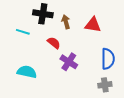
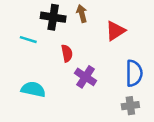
brown arrow: (66, 22) -> (82, 13), moved
red triangle: (93, 25) -> (115, 31), turned -42
red semicircle: (54, 43) -> (67, 53), turned 40

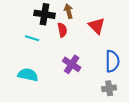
red triangle: (115, 31) -> (97, 26), turned -42
cyan line: (28, 40) -> (32, 38), moved
red semicircle: (67, 53) -> (62, 30), moved

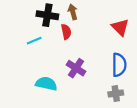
red triangle: (97, 26) -> (120, 27), moved
cyan line: (32, 38) -> (34, 41), turned -40
cyan semicircle: (28, 75) -> (46, 84), moved

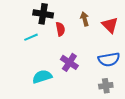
brown arrow: (73, 12) -> (85, 19), moved
blue semicircle: (119, 65) -> (109, 59), turned 80
cyan semicircle: (46, 84) -> (42, 77), turned -30

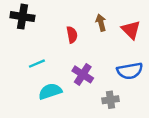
black cross: (43, 14) -> (22, 17), moved
cyan line: (31, 37) -> (37, 64), moved
gray cross: (106, 86) -> (110, 100), moved

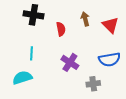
black cross: (22, 17) -> (33, 15), moved
cyan line: (37, 64) -> (31, 53), turned -64
cyan semicircle: (50, 91) -> (22, 78), moved

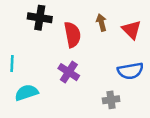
red semicircle: (61, 29) -> (72, 35), size x1.5
cyan line: (31, 53) -> (12, 64), moved
purple cross: (70, 62) -> (69, 72), moved

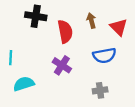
blue semicircle: (130, 71) -> (104, 55), moved

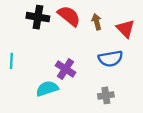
red semicircle: (65, 31) -> (69, 16), moved, turned -40
cyan semicircle: (24, 84) -> (47, 89), moved

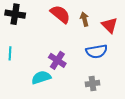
black cross: (38, 17) -> (15, 14), moved

